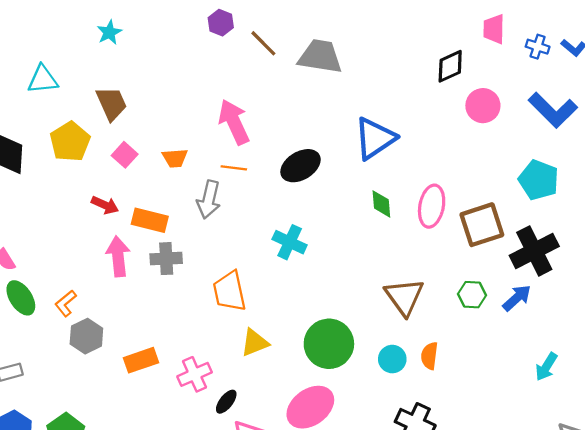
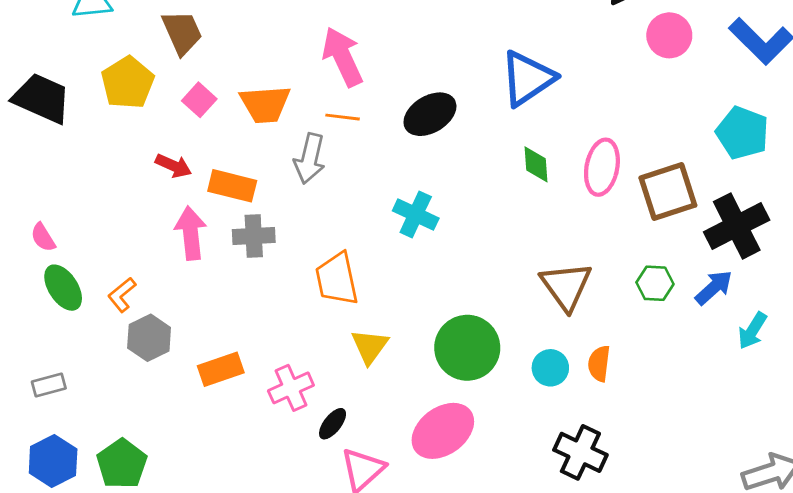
orange trapezoid: (175, 158) -> (265, 104), size x1.5
yellow triangle: (255, 343) -> (370, 346), turned -32
cyan arrow: (546, 367) -> (752, 331), moved

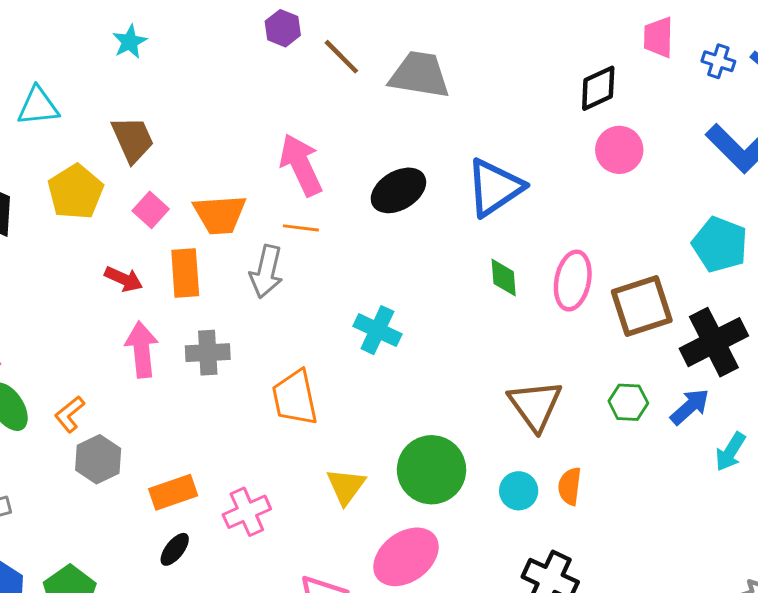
pink circle: (669, 35) -> (619, 150), moved
black ellipse: (430, 114) -> (398, 190), moved
orange rectangle: (232, 186) -> (185, 273), moved, turned 72
yellow triangle: (370, 346) -> (346, 486), moved
black ellipse: (333, 424) -> (175, 549), moved

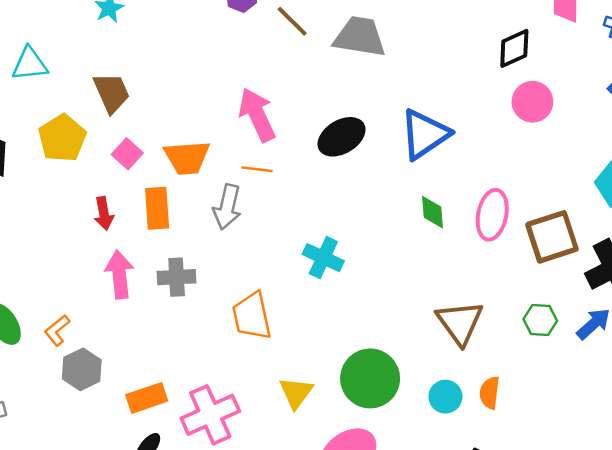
red arrow: (124, 279) -> (104, 213), turned 56
pink cross: (247, 512) -> (210, 415), size x1.4

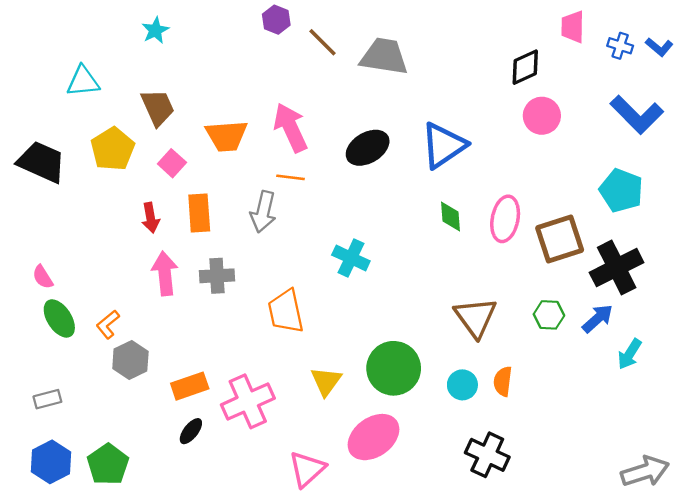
orange trapezoid: (187, 158) -> (226, 136), moved

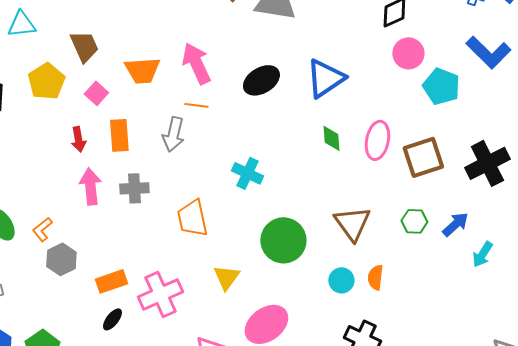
cyan pentagon: (621, 190) -> (441, 86), moved
black cross: (617, 267) -> (487, 163), moved
green circle: (394, 368) -> (283, 240), moved

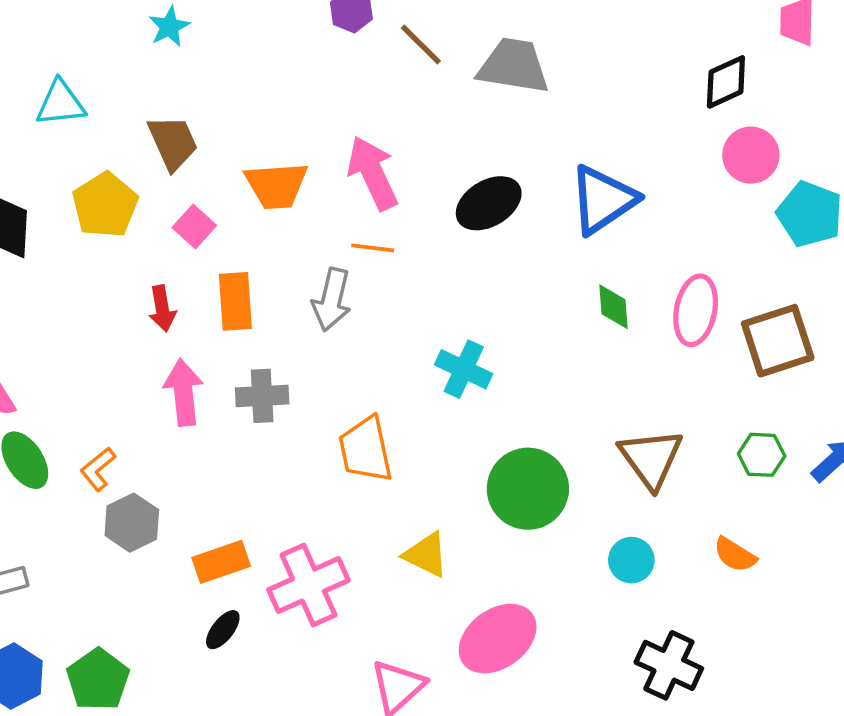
yellow triangle: (226, 277) -> (426, 555), turned -40
orange semicircle: (375, 277) -> (735, 555), moved, turned -65

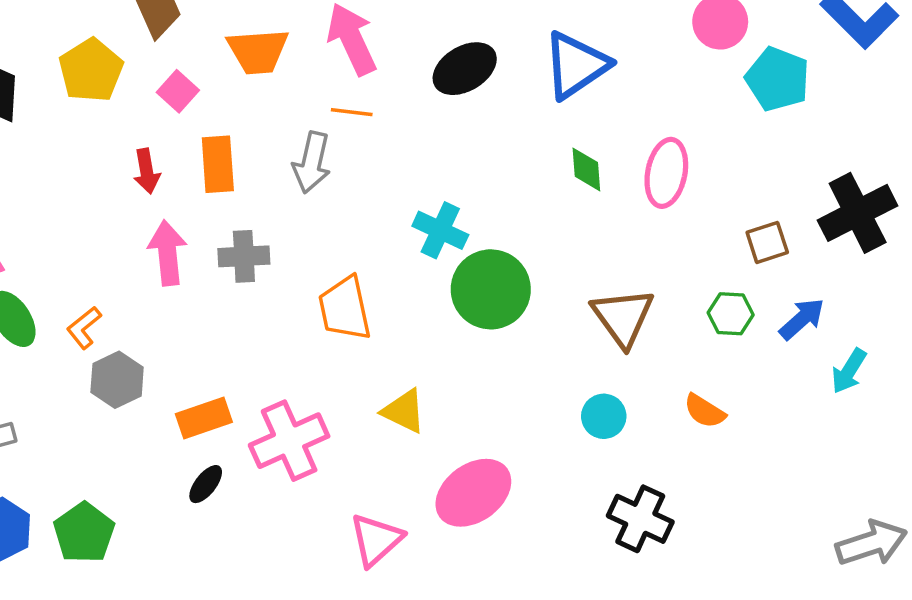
brown square: (778, 341) -> (767, 242), moved, size x0.6
green circle: (528, 489) -> (491, 289), moved

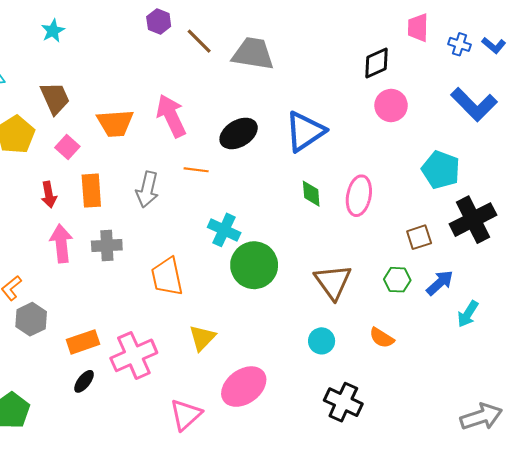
cyan pentagon: (778, 79) -> (441, 170), moved
orange line: (352, 112) -> (196, 170), moved
yellow triangle: (404, 411) -> (202, 338), turned 48

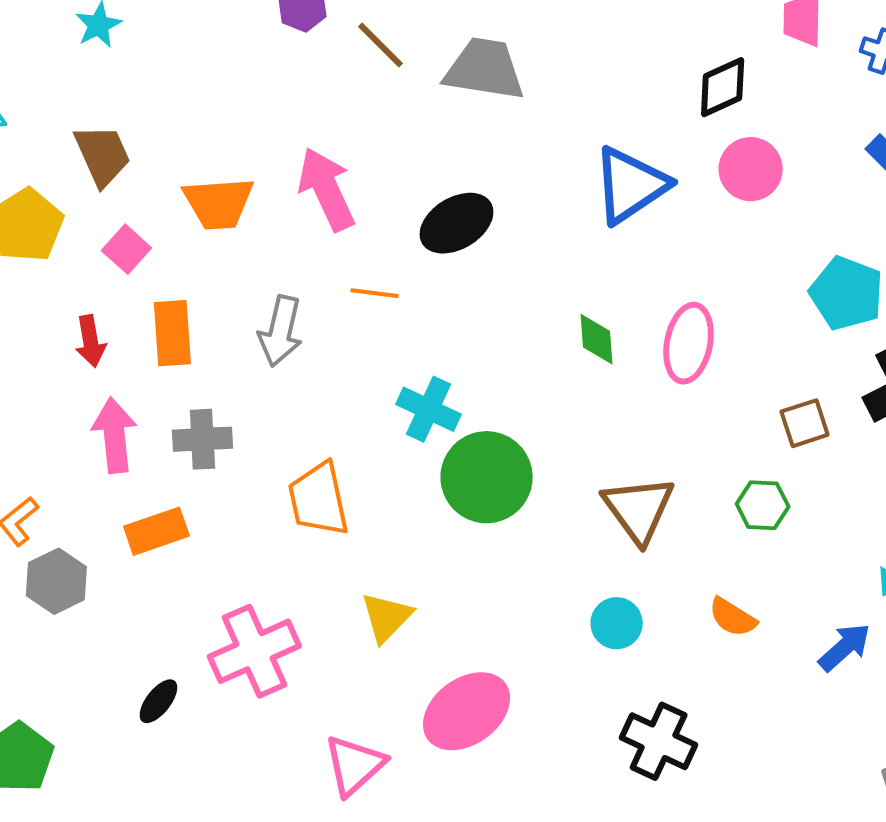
blue triangle: (305, 131) -> (631, 185), moved
blue arrow: (440, 283) -> (845, 647), moved
orange rectangle: (83, 342) -> (156, 531), moved

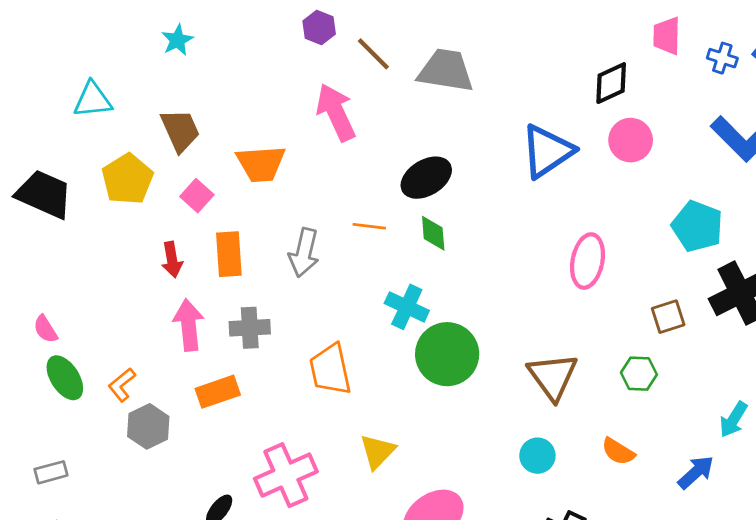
pink arrow: (326, 189) -> (336, 112), moved
green diamond: (597, 339) -> (433, 233), moved

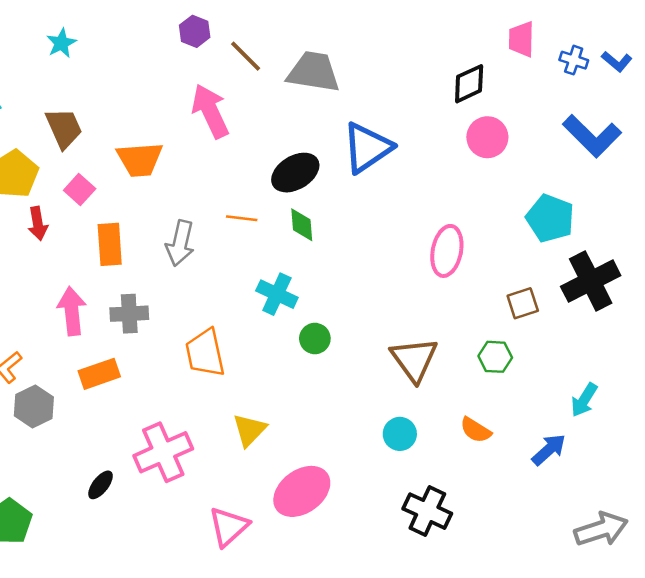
blue triangle: (547, 151) -> (367, 148), moved
red arrow: (172, 260) -> (38, 223), moved
green circle: (447, 354) -> (315, 339), size x0.5

